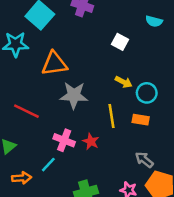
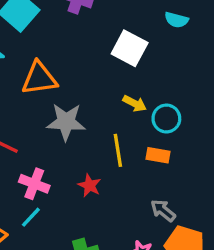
white square: (120, 42) -> (130, 48), size x1.5
pink cross: (64, 140) -> (34, 184), moved

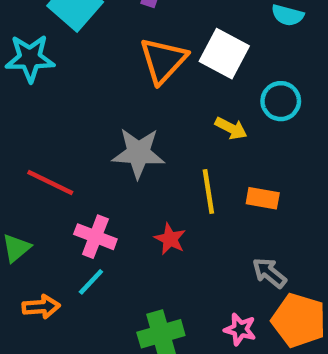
orange triangle: (39, 78) -> (163, 60), moved, turned -39
cyan circle: (166, 119) -> (281, 101), moved

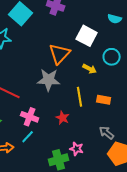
orange triangle: (163, 60) -> (60, 54), moved
pink star: (240, 329) -> (77, 149), moved

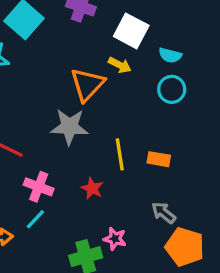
cyan semicircle: (115, 19) -> (170, 55), moved
white square: (87, 36) -> (131, 31), moved
yellow arrow: (90, 69) -> (120, 65), moved

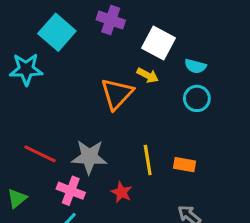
gray star: (69, 127) -> (89, 157), moved

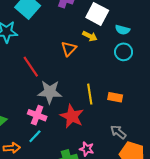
orange triangle: (117, 94) -> (69, 49), size x0.7
red line: (40, 154) -> (31, 67), moved, turned 30
red star: (122, 192) -> (72, 116), size x1.6

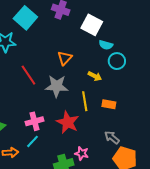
cyan semicircle: (122, 30) -> (106, 45), moved
yellow arrow: (90, 36) -> (95, 76), moved
gray star: (50, 92) -> (57, 86), moved
pink cross: (37, 115) -> (34, 121), turned -36

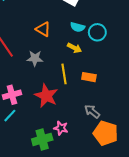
cyan semicircle: (106, 45) -> (78, 27), moved
orange triangle: (65, 58) -> (43, 29), turned -42
gray star: (57, 86) -> (35, 58), size x0.7

